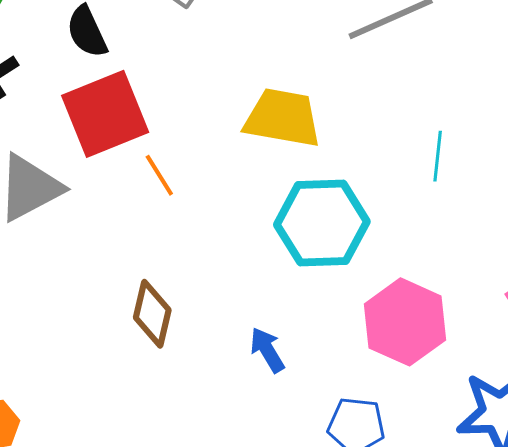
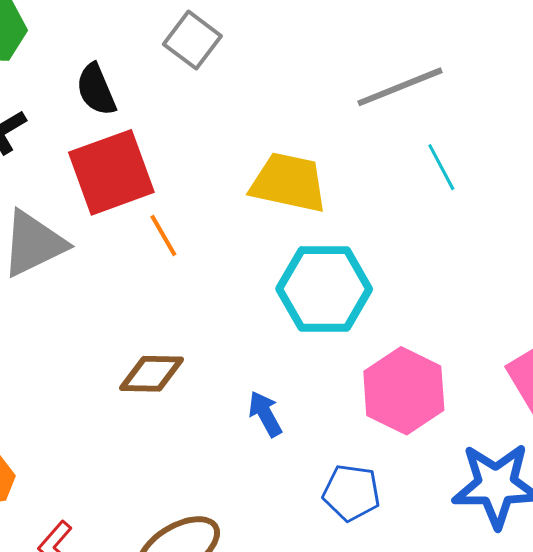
cyan line: (438, 156) -> (441, 167), moved, turned -36
brown diamond: (152, 314) -> (152, 374), turned 76

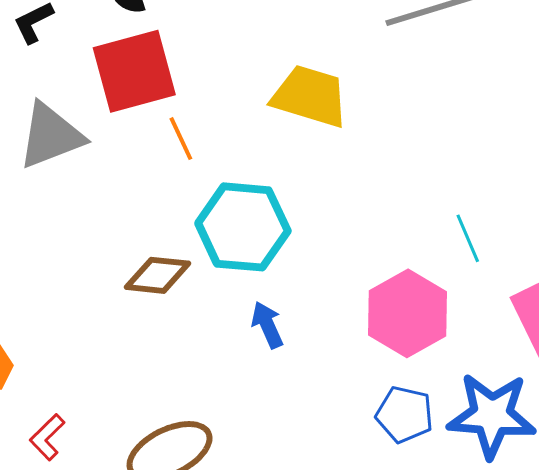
cyan line: (441, 167) -> (468, 238), moved
cyan hexagon: (324, 289) -> (243, 227), moved
blue pentagon: (351, 493) -> (405, 414), moved

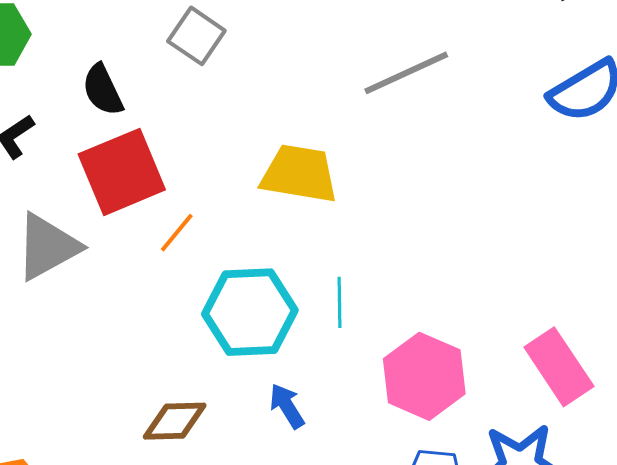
orange line: (181, 139) -> (177, 233), turned 72
cyan line: (468, 238) -> (339, 302), moved, turned 30
brown diamond: (157, 275) -> (175, 421), moved

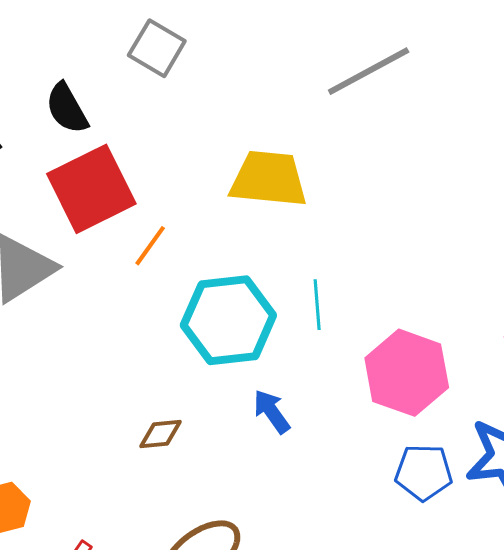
brown diamond: (175, 421) -> (161, 434), size x0.7

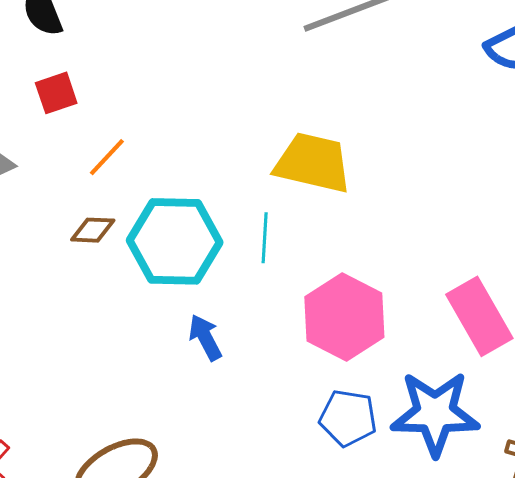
yellow trapezoid: (269, 179) -> (313, 163), moved
red square: (91, 189) -> (56, 93), size x0.5
brown diamond: (161, 434) -> (93, 230), moved

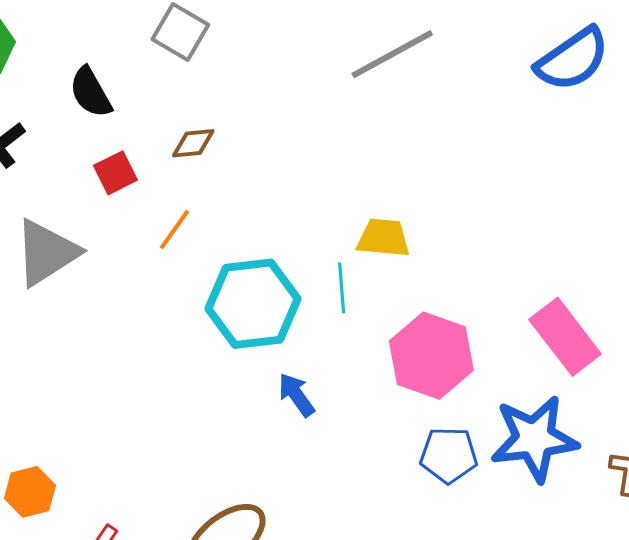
yellow trapezoid: (313, 163) -> (383, 238), moved, size x0.7
brown diamond: (93, 230) -> (193, 143), moved

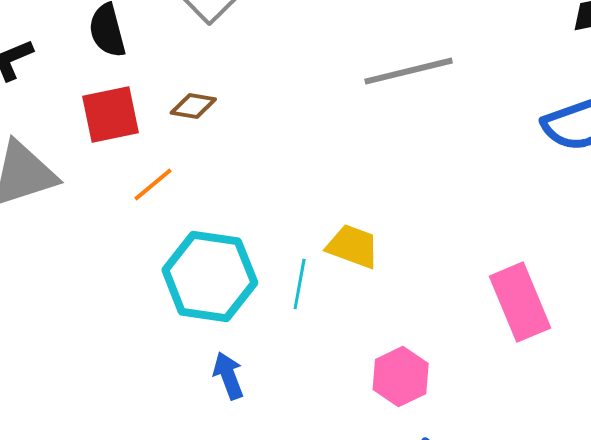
red square: (115, 173) -> (111, 115), size x1.4
pink rectangle: (565, 337) -> (520, 302), moved
pink hexagon: (431, 356) -> (401, 377), moved, size x0.7

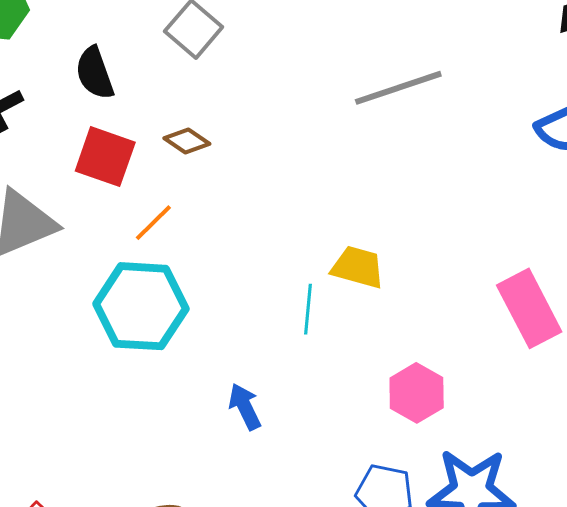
brown diamond: (193, 106) -> (187, 141), turned 30
red square: (111, 115) -> (105, 157), turned 36
cyan hexagon: (210, 276) -> (141, 306), moved

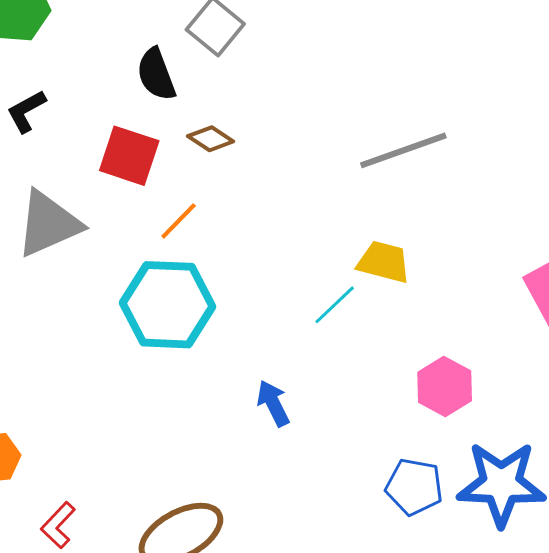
black semicircle: (95, 73) -> (156, 74), moved
gray line: (398, 88) -> (403, 150), moved
cyan line: (308, 309) -> (335, 305), turned 42

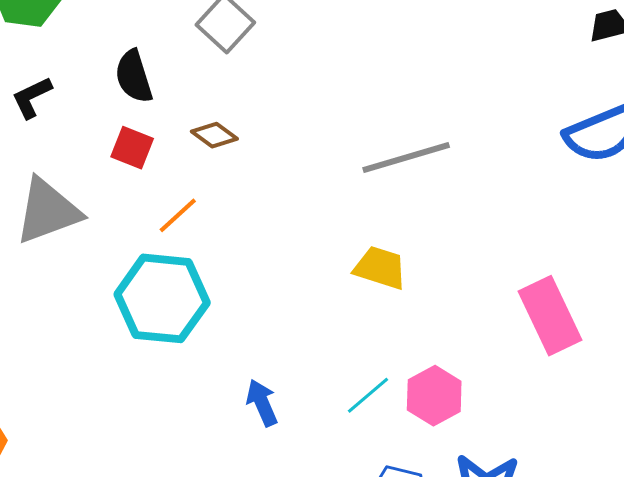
black semicircle: (156, 74) -> (134, 76), moved
red square: (129, 156) -> (132, 148), size x0.7
cyan line: (335, 305) -> (368, 395), moved

